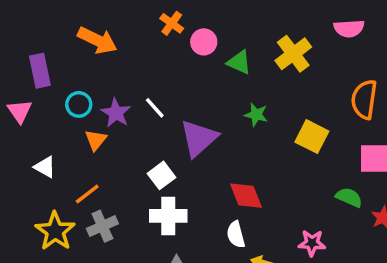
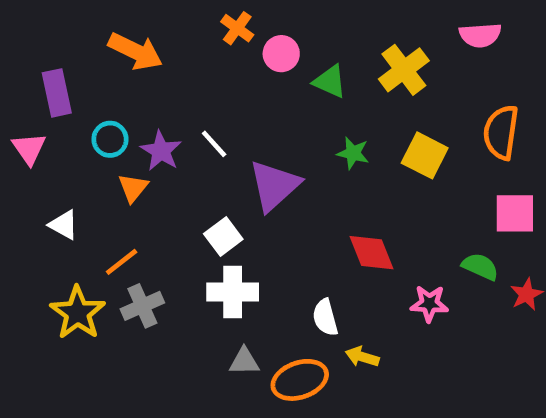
yellow square: (312, 137) -> (425, 155), moved
red diamond: (246, 196) -> (371, 253), moved
pink star: (312, 243) -> (429, 304), moved

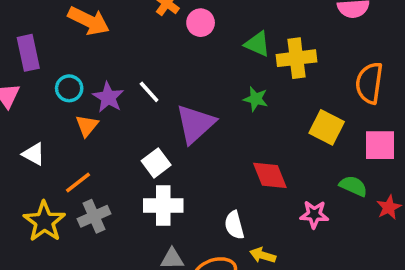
yellow cross: (404, 70) -> (296, 58), moved, turned 30
green triangle: (330, 81) -> (257, 44), moved
yellow square: (425, 155) -> (327, 127), moved

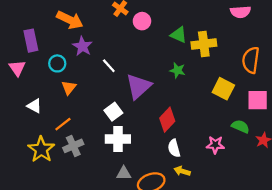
purple star: (108, 97) -> (82, 46), moved
red diamond: (270, 175) -> (167, 120), moved, turned 65
white semicircle: (234, 225) -> (174, 148), moved

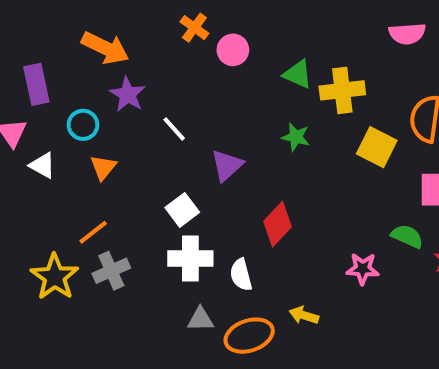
purple triangle: (139, 86) -> (227, 165), size x0.7
yellow square: (223, 89) -> (377, 147), moved
white triangle: (34, 106) -> (42, 165), moved
white semicircle: (174, 148) -> (241, 275), moved

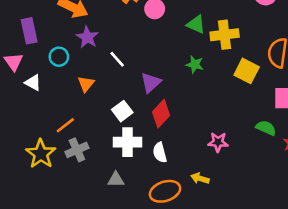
orange triangle: (103, 167) -> (86, 84), moved
red diamond: (277, 224) -> (161, 114), moved
pink star: (363, 269) -> (218, 142), moved
gray triangle: (200, 319) -> (116, 180), moved

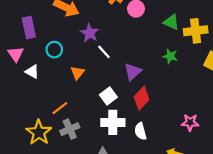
purple star: (87, 37) -> (90, 33), moved

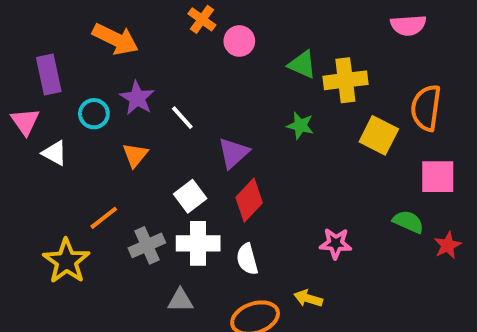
purple star: (90, 33) -> (137, 98), moved
gray cross: (70, 129) -> (147, 245), moved

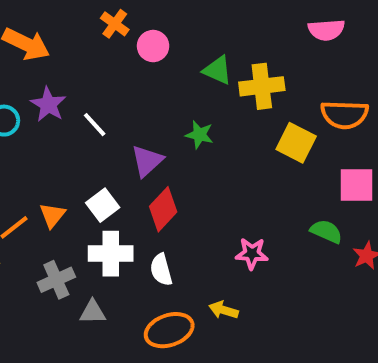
orange semicircle: (426, 108) -> (344, 115), turned -96
green star: (300, 126) -> (199, 135), moved
orange triangle: (135, 155) -> (52, 215), moved
gray cross: (147, 245) -> (56, 280), moved

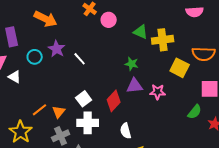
purple triangle: (147, 161) -> (135, 86), moved, turned 36
orange triangle: (52, 215) -> (59, 112), moved
green semicircle: (326, 231) -> (195, 112), turned 105
pink star: (252, 254) -> (158, 92), moved
white semicircle: (161, 270) -> (126, 131), moved

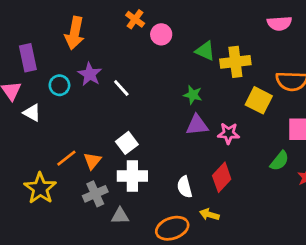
orange arrow: (46, 19) -> (75, 33), turned 75
red diamond: (114, 101) -> (222, 177), moved

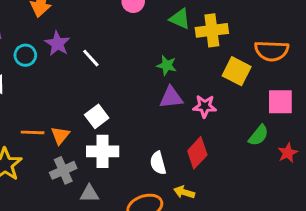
orange line: (66, 158) -> (33, 132), turned 40

